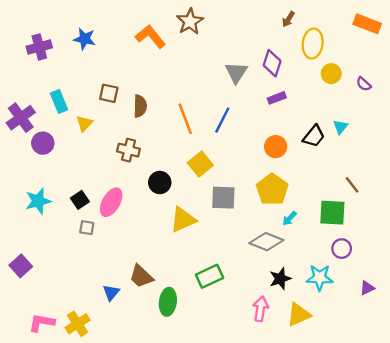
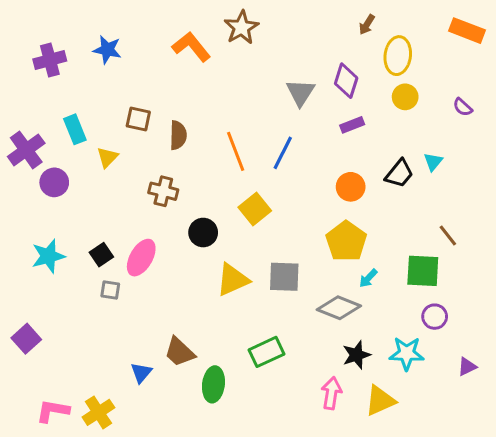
yellow circle: (331, 74) -> (405, 97), moved
gray square: (223, 198) -> (284, 277), moved

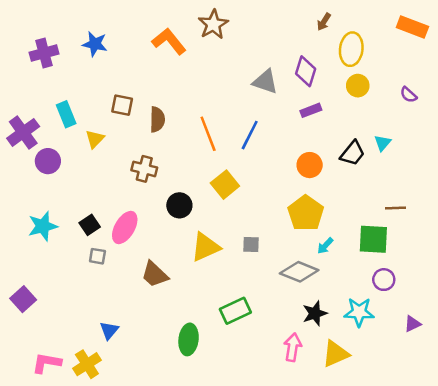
gray triangle: (300, 92) -> (265, 82), turned -44
brown line: (448, 235) -> (395, 208), turned -54
gray square: (284, 277) -> (251, 244), size x0.6
brown trapezoid: (180, 352) -> (155, 274), moved
blue triangle: (141, 373) -> (109, 330), moved

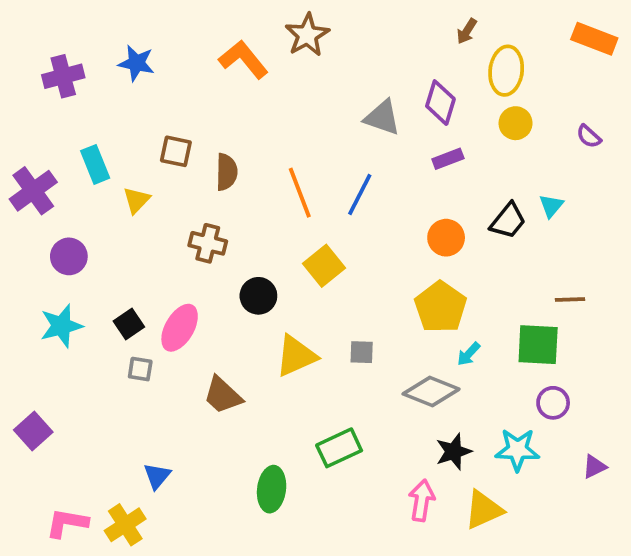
purple circle: (48, 161) -> (69, 256), moved

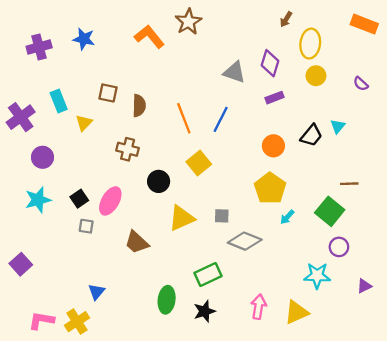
green square: (538, 345) -> (330, 211), turned 36
gray diamond: (431, 392) -> (245, 241), moved
black star: (454, 452) -> (205, 311), moved

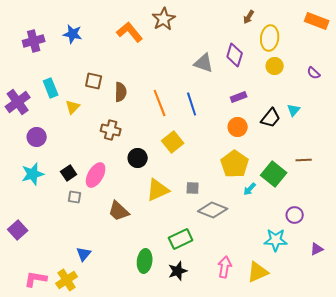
purple rectangle: (275, 98) -> (239, 97), moved
blue line: (221, 119) -> (192, 104), turned -45
green square: (330, 211) -> (274, 174), moved

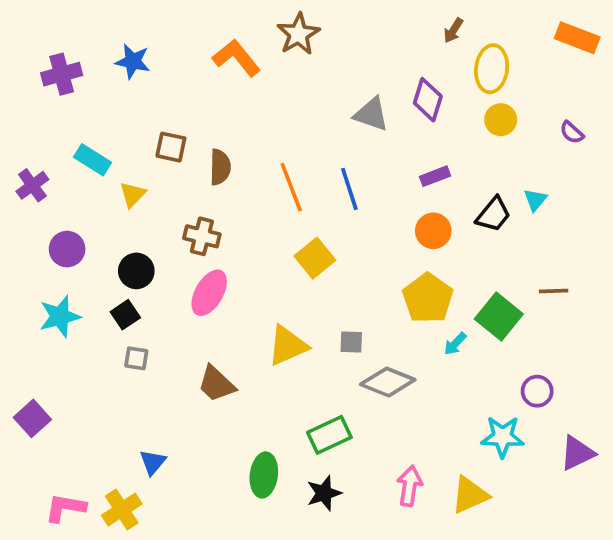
cyan rectangle: (51, 88) -> (93, 160), turned -36
purple cross: (18, 102) -> (32, 185), size x0.7
black circle: (138, 158) -> (136, 271), moved
pink ellipse: (96, 175) -> (209, 293), moved
purple triangle: (317, 249) -> (577, 453), size x1.5

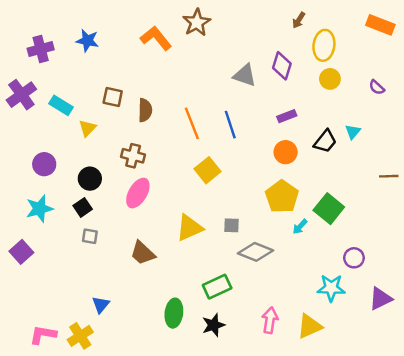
purple cross: (32, 185) -> (21, 95), moved, size x1.4
brown line: (554, 291) -> (389, 176), moved
purple square: (32, 418) -> (21, 252), moved

